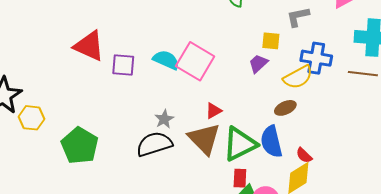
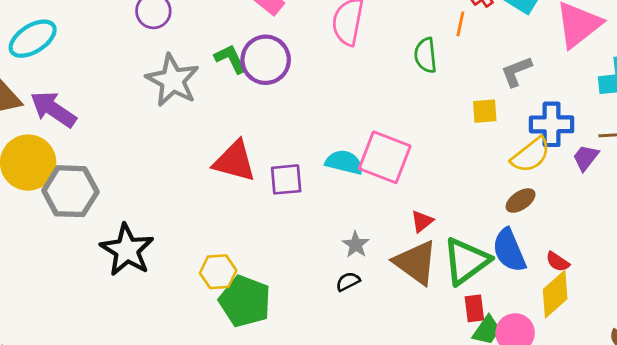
purple trapezoid: (258, 64) -> (586, 158), moved
yellow hexagon: (32, 118) -> (218, 272), moved
black semicircle: (154, 144) -> (348, 282), size x0.5

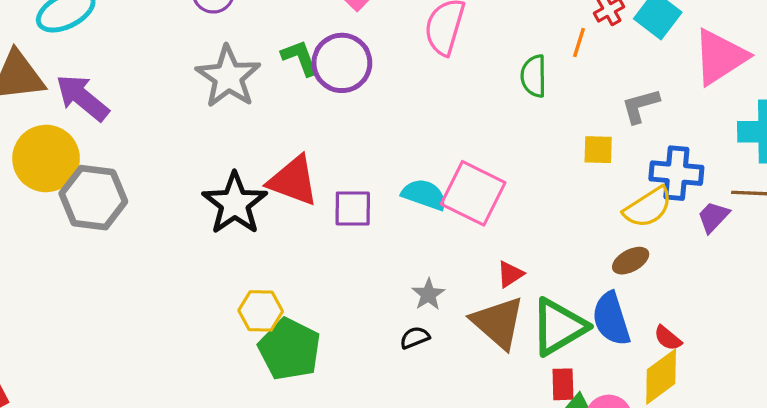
black star: (127, 250) -> (235, 204), moved

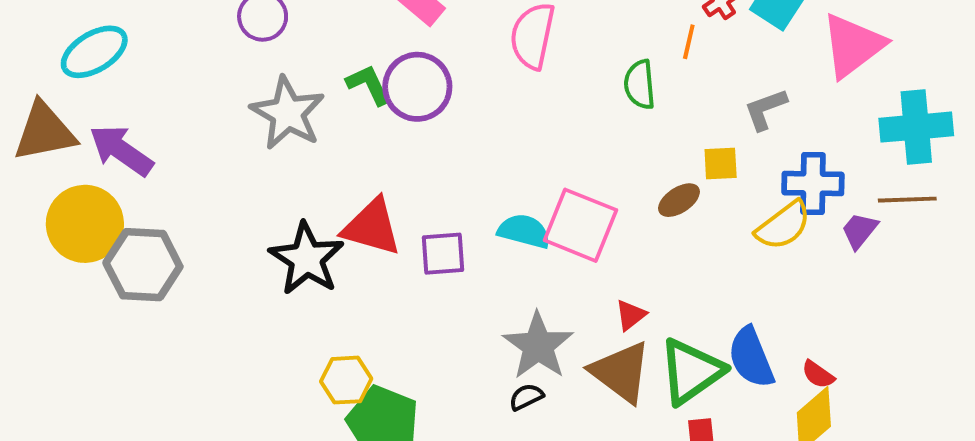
brown ellipse: (631, 261) -> (679, 200), moved
gray star: (428, 294) -> (538, 346), size x1.8

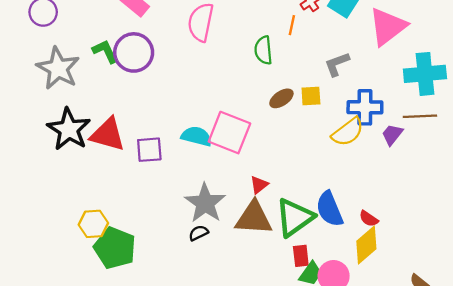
brown ellipse: (679, 200) -> (281, 98), moved
black star: (307, 259) -> (69, 129), moved
brown triangle: (621, 372) -> (254, 218), turned -33

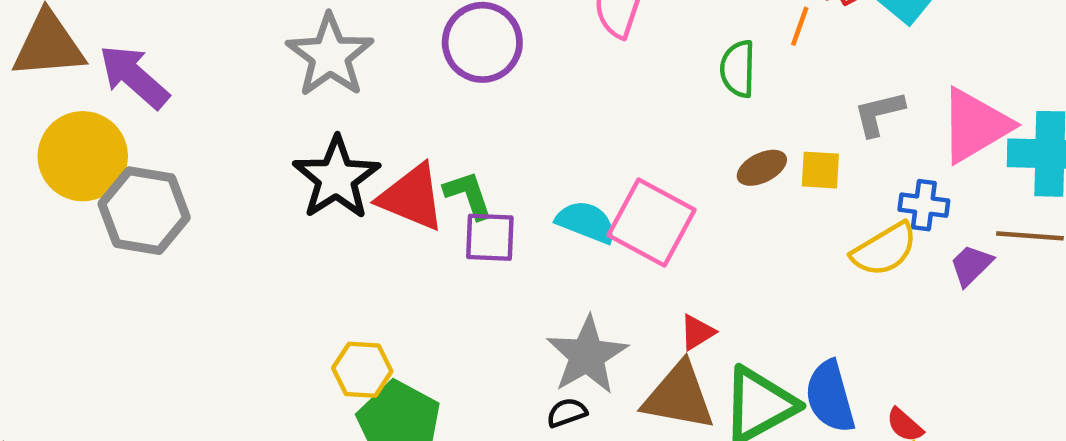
pink triangle: (388, 27) -> (975, 125), moved
green L-shape: (105, 51) -> (468, 195), moved
blue cross: (365, 107) -> (924, 205), size x0.7

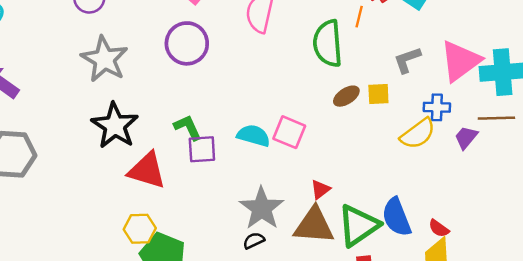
green semicircle: (738, 69) -> (328, 43), size x1.5
red triangle: (412, 197) -> (147, 170), moved
pink square: (651, 223) -> (289, 132), size x0.7

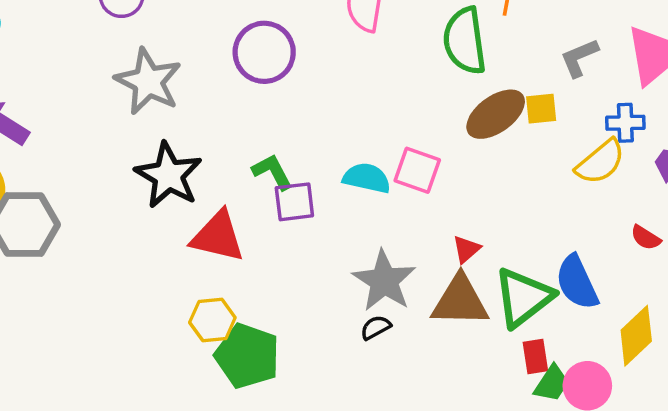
brown ellipse: (346, 96) -> (496, 114), size x1.6
red semicircle: (439, 228) -> (646, 238), moved

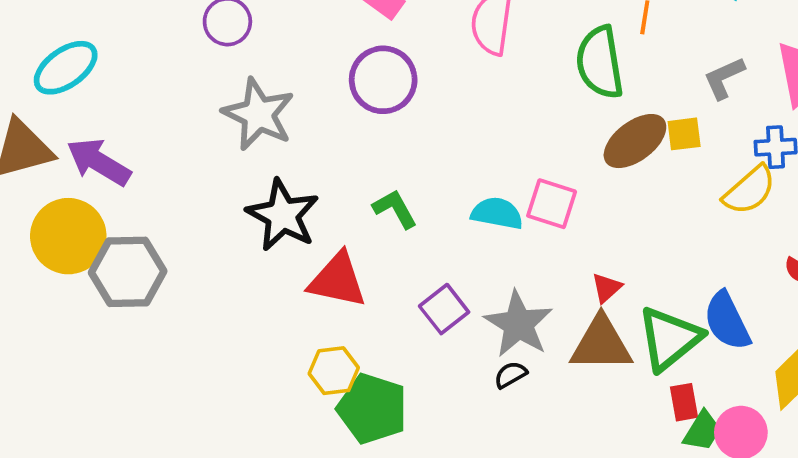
purple square: (294, 202) -> (444, 309), moved, turned -30

